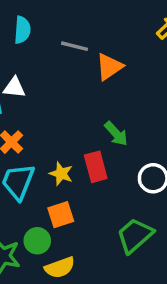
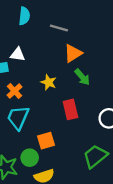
orange triangle: (109, 67) -> (73, 53), moved
green arrow: (116, 134) -> (82, 77), moved
yellow star: (61, 174) -> (49, 82), moved

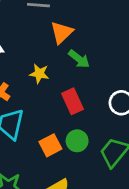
green circle: (30, 158) -> (77, 141), moved

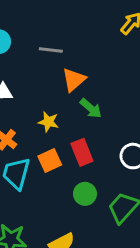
orange square: (50, 145) -> (50, 161), moved

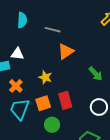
green arrow: (91, 108) -> (96, 74), moved
green circle: (85, 194) -> (52, 125), moved

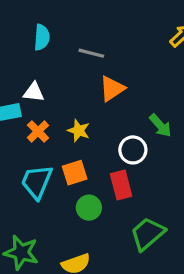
orange cross: (16, 86) -> (38, 131), moved
red rectangle: (65, 100) -> (121, 185), moved
white circle: (99, 107) -> (133, 150), moved

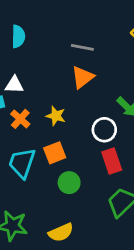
gray line: (91, 53) -> (82, 47), moved
red rectangle: (121, 185) -> (112, 161), moved

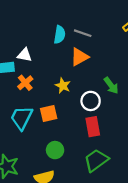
cyan semicircle: (18, 36) -> (60, 35), moved
yellow star: (56, 116) -> (63, 86), moved
green circle: (69, 183) -> (55, 150), moved

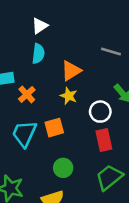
gray line: (83, 33) -> (111, 52), moved
cyan semicircle: (60, 35) -> (38, 54), moved
white triangle: (25, 55) -> (40, 26), moved, turned -42
orange triangle: (79, 57) -> (71, 71), moved

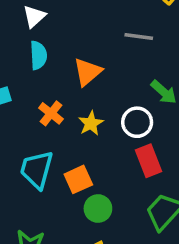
orange cross: (27, 94) -> (51, 113), moved
yellow star: (69, 96) -> (91, 123), moved, turned 30
orange square: (54, 128) -> (78, 179), moved

